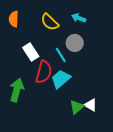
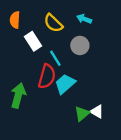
white rectangle: (31, 52) -> (33, 41), moved
cyan line: (61, 55) -> (55, 58), moved

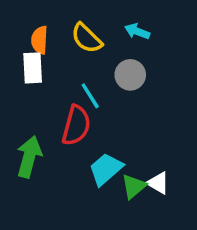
orange semicircle: (15, 20) -> (40, 40), moved
white rectangle: (33, 41) -> (33, 68), moved, turned 30
cyan trapezoid: (65, 84) -> (106, 169), moved

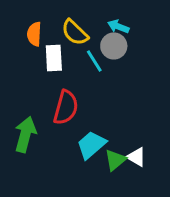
white rectangle: (33, 68) -> (54, 58), moved
gray circle: (130, 75) -> (114, 46), moved
cyan line: (90, 96) -> (94, 61), moved

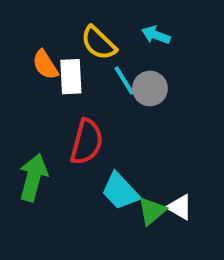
orange semicircle: (34, 34) -> (45, 65), moved, turned -35
gray circle: (114, 46) -> (150, 88), moved
cyan trapezoid: (91, 145) -> (120, 191), turned -92

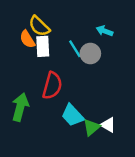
cyan arrow: (156, 35) -> (105, 31), moved
yellow semicircle: (99, 43) -> (39, 26), moved

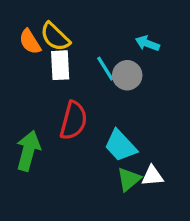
orange semicircle: (27, 39) -> (30, 42), moved
cyan trapezoid: (72, 115) -> (120, 146), moved
white triangle: (108, 125) -> (152, 176), turned -35

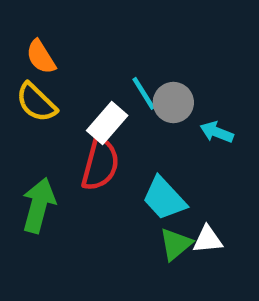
yellow semicircle: (55, 37) -> (36, 102), moved
cyan arrow: (147, 43) -> (217, 132), moved
white rectangle: (60, 65) -> (107, 123), moved, turned 44

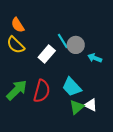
red semicircle: (100, 164) -> (42, 91), moved
green arrow: (39, 205) -> (17, 90), turned 30
white triangle: (208, 240) -> (91, 105), turned 32

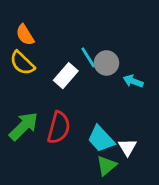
cyan trapezoid: (72, 87) -> (101, 139), moved
white triangle: (91, 105) -> (128, 147), turned 32
green triangle: (77, 107) -> (106, 165), moved

